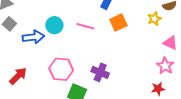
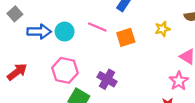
yellow star: (154, 19) -> (162, 29), moved
orange square: (118, 23) -> (126, 37), moved
cyan circle: (54, 25) -> (65, 32), moved

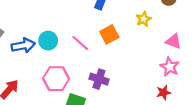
pink line: (97, 27) -> (80, 43), moved, turned 30

